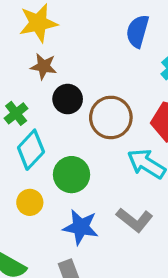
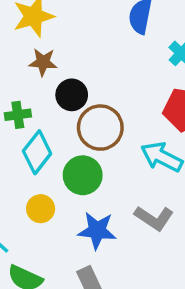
green cross: (16, 113) -> (18, 115), turned 35
brown circle: (111, 117) -> (100, 128), moved

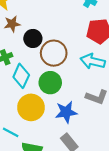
yellow circle: (41, 209) -> (31, 107), size x1.6

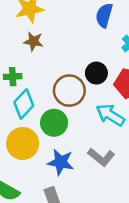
black circle: (33, 38) -> (96, 73), moved

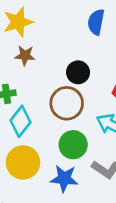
black circle: (96, 73) -> (78, 72), moved
green circle: (54, 123) -> (73, 145), moved

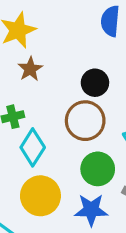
brown star: (25, 55) -> (30, 69), turned -30

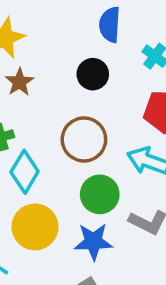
black circle: (95, 83) -> (93, 74), moved

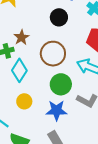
brown star: (19, 82) -> (21, 37), moved
yellow circle: (35, 227) -> (24, 101), size x0.6

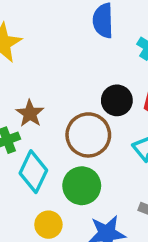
black circle: (59, 17) -> (117, 100), moved
green circle: (61, 84) -> (82, 186), moved

